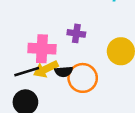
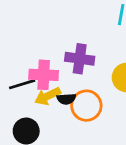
purple cross: (76, 33) -> (80, 59), size x1.5
black line: (27, 72) -> (22, 84), moved

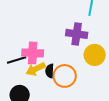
purple cross: (80, 59) -> (77, 34), moved
black semicircle: (66, 99) -> (50, 71), turned 96

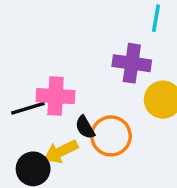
yellow arrow: (36, 69) -> (61, 152), moved
black semicircle: (50, 71) -> (85, 127), turned -32

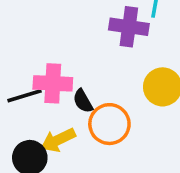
purple cross: (132, 63) -> (129, 27), moved
black semicircle: (85, 127) -> (83, 101), moved

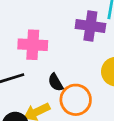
pink cross: (53, 83) -> (33, 45), moved

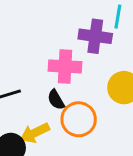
pink cross: (33, 45) -> (65, 66), moved

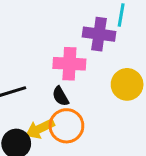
orange circle: (79, 119) -> (66, 126), moved

